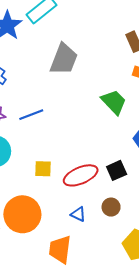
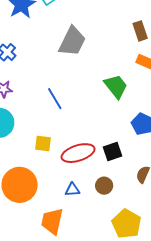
blue line: (31, 115) -> (55, 99), moved, turned 75
blue triangle: (78, 214) -> (72, 190), turned -35

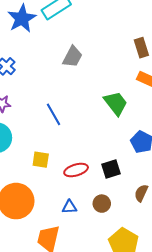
gray trapezoid: (72, 41) -> (72, 57), size x0.7
red ellipse: (78, 153) -> (76, 170), size x0.7

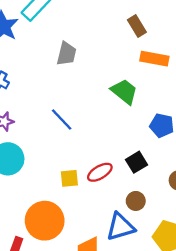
yellow square: (41, 160) -> (69, 178), moved
blue triangle: (69, 207) -> (120, 227), moved, size x1.8

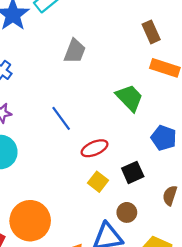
red ellipse: (100, 172) -> (95, 148), moved
yellow square: (69, 178) -> (98, 182), moved, turned 36

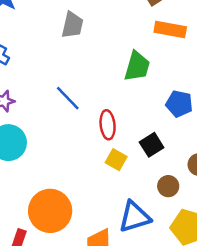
green trapezoid: (129, 98) -> (137, 66), turned 68
red ellipse: (95, 148) -> (108, 125), turned -65
brown circle: (127, 212) -> (168, 186), moved

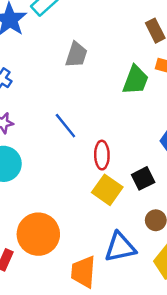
green trapezoid: (137, 66) -> (136, 80), moved
yellow square: (116, 160) -> (107, 190), size x1.4

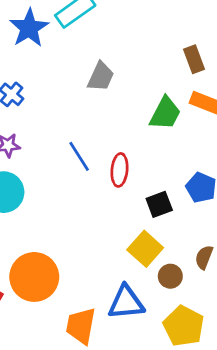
red ellipse: (102, 155) -> (119, 170), moved
black square: (143, 178) -> (159, 204), moved
yellow square: (107, 190) -> (145, 249), moved

